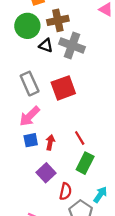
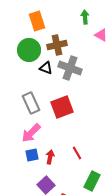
green rectangle: (85, 163) -> (92, 181), moved

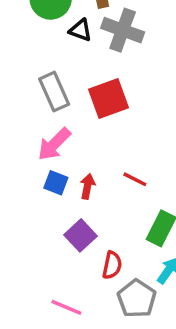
red line: (77, 153) -> (135, 179), turned -32
blue square: (32, 155) -> (56, 183), turned 32

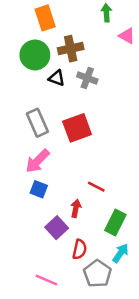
gray cross: (123, 30) -> (87, 78), size x0.7
red arrow: (87, 186) -> (76, 208), moved

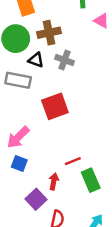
gray rectangle: (37, 123) -> (18, 80), moved, turned -55
red line: (96, 187) -> (73, 161), turned -49
green rectangle: (115, 222) -> (91, 180), moved, turned -50

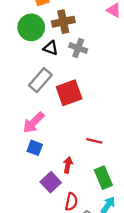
gray rectangle: (18, 80) -> (40, 80), moved, turned -60
red line: (73, 161) -> (94, 141), moved, turned 35
green rectangle: (91, 180) -> (103, 178), moved

